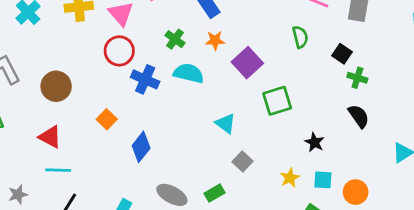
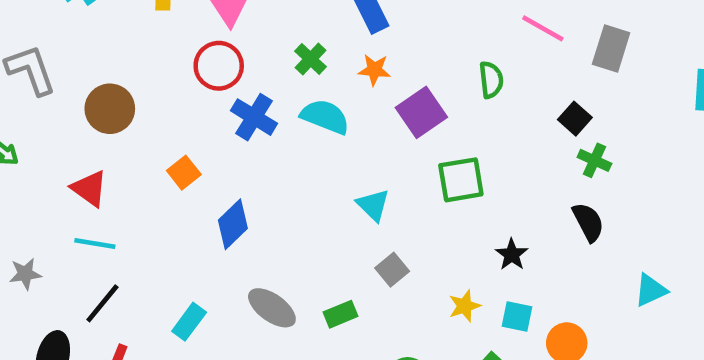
green semicircle: (300, 37) -> (491, 80), moved

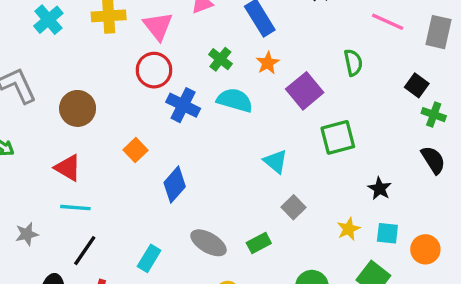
orange star: (374, 70) -> (268, 63), turned -30

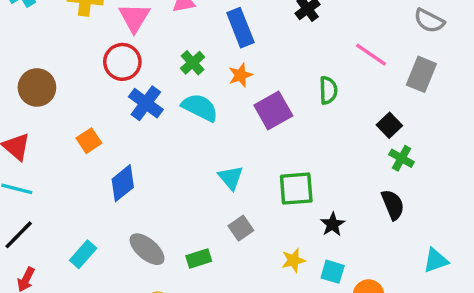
green square: (338, 137) -> (296, 189), moved

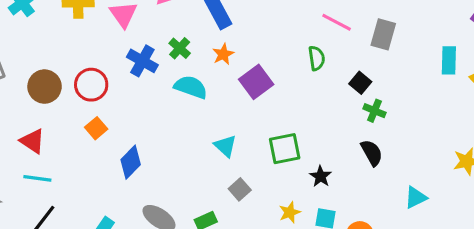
red circle: (122, 62) -> (91, 85), moved
green semicircle: (328, 90) -> (317, 58), moved
blue cross: (146, 103) -> (142, 61), moved

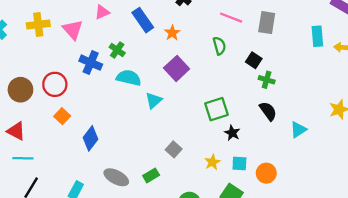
orange star: (223, 54) -> (172, 33), moved
cyan triangle: (225, 146) -> (154, 100), moved, turned 42
green square: (285, 149) -> (217, 109), moved
cyan triangle: (416, 198) -> (298, 130), moved

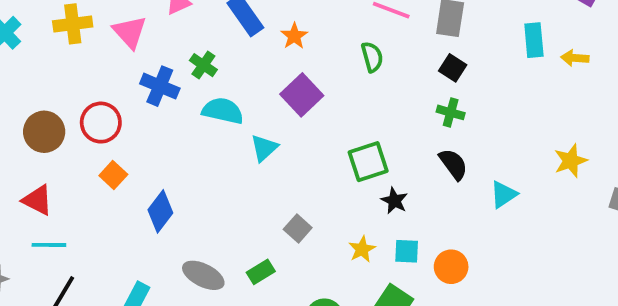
black square: (254, 60) -> (453, 68), moved

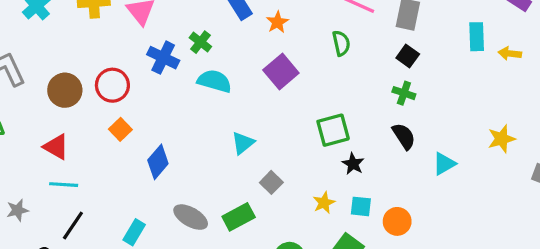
cyan triangle: (264, 148) -> (243, 143), moved
green rectangle: (261, 272) -> (239, 217), size x1.4

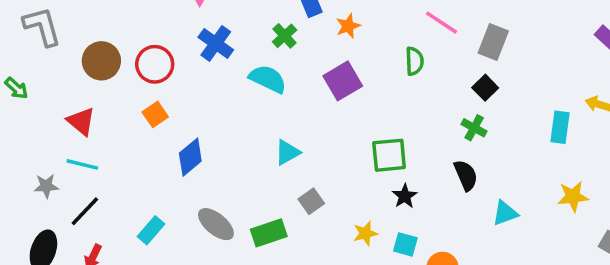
cyan rectangle: (477, 37) -> (560, 127), moved
green cross: (200, 42) -> (285, 36), moved
gray star: (17, 210) -> (46, 186), moved

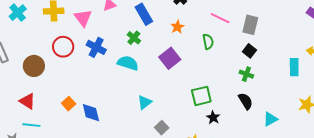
orange star: (348, 26) -> (177, 27), moved
red circle: (155, 64) -> (63, 47), moved
orange square: (155, 114) -> (69, 104), moved
blue diamond: (190, 157) -> (91, 113), turned -55

